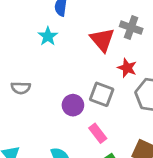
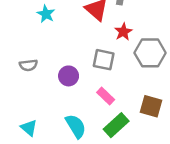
red star: (127, 68) -> (123, 32), turned 30
purple circle: (73, 105) -> (69, 76), moved

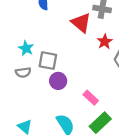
cyan star: (46, 14) -> (26, 48), moved
gray square: (104, 60) -> (48, 61), moved

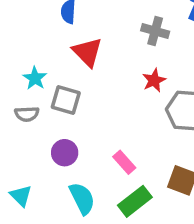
red triangle: (81, 23) -> (87, 52), moved
purple circle: (58, 81) -> (65, 153), moved

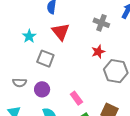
cyan star: (35, 78) -> (29, 36), moved
gray semicircle: (27, 114) -> (20, 83), moved

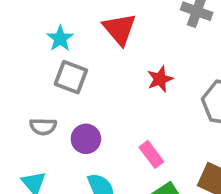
red star: (98, 52) -> (160, 79), moved
gray square: (45, 59) -> (71, 77), moved

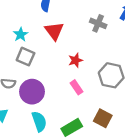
purple circle: (86, 139) -> (32, 92), size x1.5
pink rectangle: (151, 154) -> (76, 87), moved

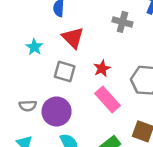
gray square: (25, 57) -> (65, 71), moved
pink rectangle: (76, 87) -> (107, 99), size x1.5

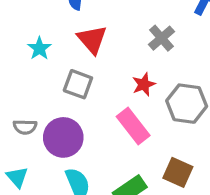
gray cross: (122, 22) -> (161, 38), moved, turned 30
red star: (102, 68) -> (144, 84), moved

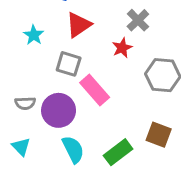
red triangle: (92, 39) -> (79, 25), turned 40
red star: (144, 84) -> (122, 48), moved
pink rectangle: (133, 126) -> (95, 90), moved

